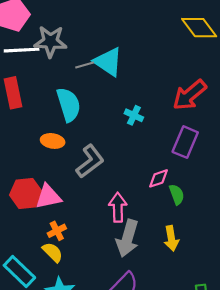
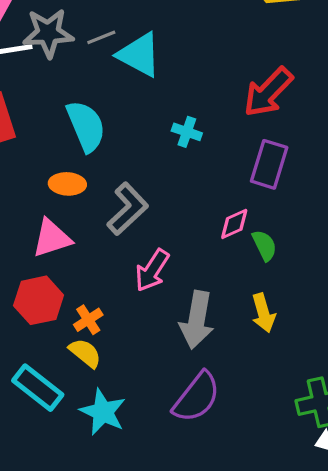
gray line: (85, 65) -> (101, 37), moved
red hexagon: (26, 193) -> (39, 300), moved
pink triangle: (48, 197) -> (52, 238), moved
pink arrow: (118, 207) -> (152, 270), moved, turned -140

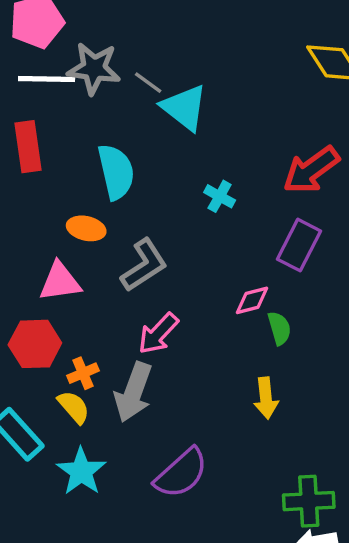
gray line: (101, 37) -> (148, 83), turned 48
gray arrow: (197, 320) -> (133, 392), moved

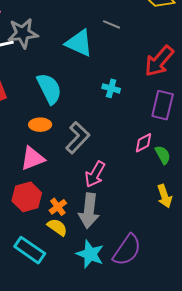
gray line: (148, 83) -> (112, 24), moved
cyan star: (81, 471) -> (90, 254), moved

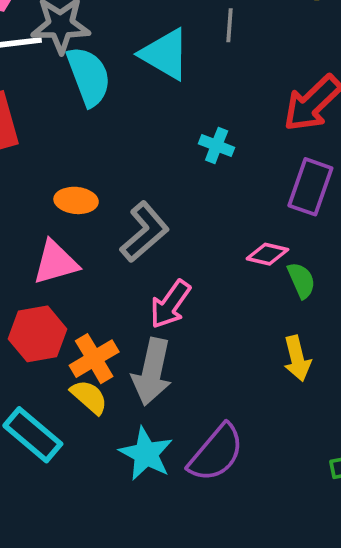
gray line: (112, 24) -> (229, 25), turned 66
cyan semicircle: (49, 89) -> (89, 76), moved
pink diamond: (144, 143) -> (267, 254), turned 35
orange cross: (58, 207) -> (94, 359), size x1.4

